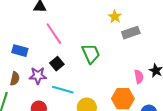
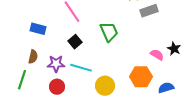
purple star: (38, 76) -> (56, 64), moved
pink semicircle: (139, 77) -> (157, 55), turned -48

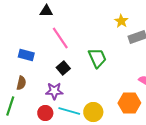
purple star: (56, 64) -> (54, 91), moved
cyan line: (81, 68) -> (69, 111), moved

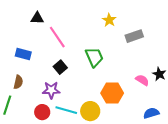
black triangle: (46, 11) -> (37, 18), moved
yellow star: (121, 21) -> (109, 20), moved
orange hexagon: (129, 103) -> (112, 93), moved

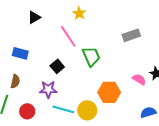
black triangle: (37, 18) -> (34, 17), turned -32
yellow star: (109, 20) -> (79, 13), moved
pink line: (57, 37) -> (68, 36), moved
red circle: (42, 112) -> (27, 111), moved

